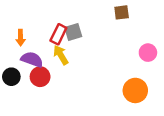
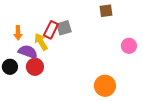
yellow arrow: (61, 55) -> (41, 42), moved
orange circle: (135, 90) -> (105, 86), moved

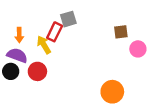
brown square: (106, 11) -> (121, 32), moved
gray square: (64, 28) -> (68, 19), moved
purple semicircle: (28, 52) -> (17, 55), moved

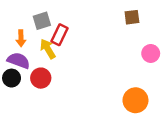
gray square: (68, 19) -> (42, 21), moved
brown square: (121, 32) -> (132, 17), moved
orange circle: (112, 92) -> (135, 100), moved

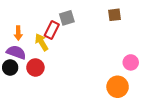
gray square: (42, 21) -> (67, 18), moved
pink circle: (151, 53) -> (131, 62), moved

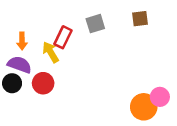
gray square: (67, 18) -> (95, 24), moved
pink circle: (131, 62) -> (160, 97), moved

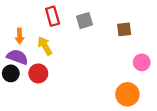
brown square: (140, 19) -> (124, 29), moved
red rectangle: (63, 37) -> (53, 16), moved, turned -42
pink circle: (160, 97) -> (142, 62), moved

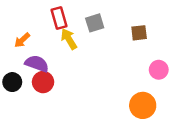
orange arrow: (20, 36) -> (22, 40), turned 48
yellow arrow: (45, 46) -> (69, 39), moved
purple semicircle: (17, 57) -> (37, 64), moved

